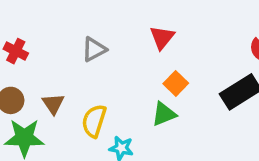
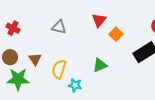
gray triangle: (94, 49) -> (59, 27), turned 42
orange square: (176, 83) -> (116, 34), moved

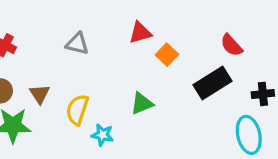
red triangle: (99, 20) -> (140, 33), turned 35

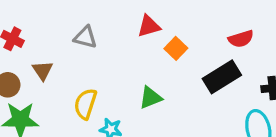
red semicircle: (231, 45) -> (241, 39), turned -65
brown triangle: (40, 94) -> (43, 71), moved

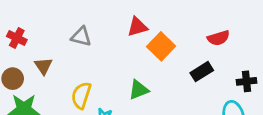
orange square: (176, 48) -> (161, 46), size x1.4
black rectangle: (222, 77) -> (202, 72), size x0.7

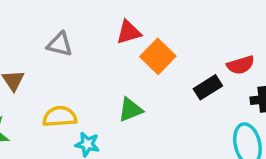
red semicircle: (219, 38) -> (241, 65), moved
yellow semicircle: (81, 95) -> (60, 117), turned 68

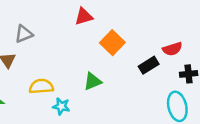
red triangle: (129, 32) -> (84, 17), moved
gray triangle: (60, 44) -> (24, 34), moved, turned -36

